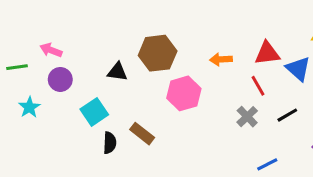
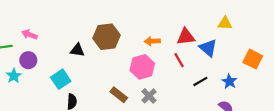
purple circle: (60, 79) -> (28, 60), moved
pink hexagon: (184, 93) -> (142, 67), moved
gray cross: (247, 117) -> (149, 96), moved
brown rectangle: (142, 134) -> (119, 95), moved

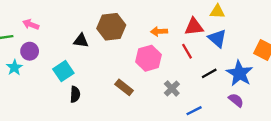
yellow triangle: (225, 23) -> (217, 12), moved
blue star: (229, 81) -> (239, 73), size x1.6
gray cross: (149, 96) -> (172, 89), moved

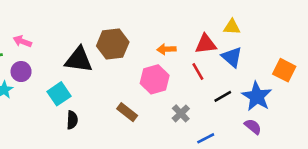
black triangle: (81, 41) -> (79, 60), size x1.6

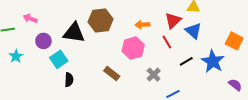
red triangle: (206, 44) -> (173, 21), turned -36
purple circle: (21, 72) -> (43, 41), moved
purple semicircle: (253, 127) -> (235, 85), moved

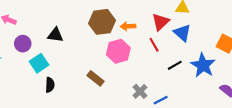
brown hexagon: (101, 21) -> (102, 22), moved
black triangle: (74, 33) -> (55, 35), size x0.7
gray cross: (154, 75) -> (140, 91), moved

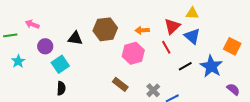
brown hexagon: (102, 22) -> (105, 29), moved
brown rectangle: (95, 78) -> (120, 84), moved
black semicircle: (50, 85) -> (61, 88), moved

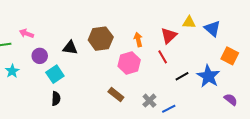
orange arrow: (142, 30) -> (138, 40), turned 80
blue triangle: (192, 36) -> (212, 28), moved

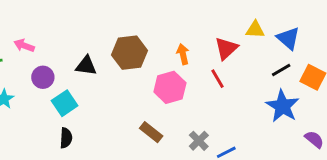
black line: (182, 76) -> (281, 70), moved

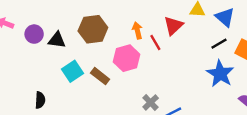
purple circle: (43, 77) -> (34, 34), moved
red line: (218, 79) -> (155, 42), moved
cyan square: (65, 103) -> (72, 71), moved
brown rectangle: (151, 132) -> (100, 76), moved

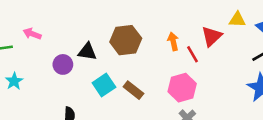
purple circle: (34, 34) -> (63, 64), moved
pink hexagon: (127, 58) -> (182, 88), moved

